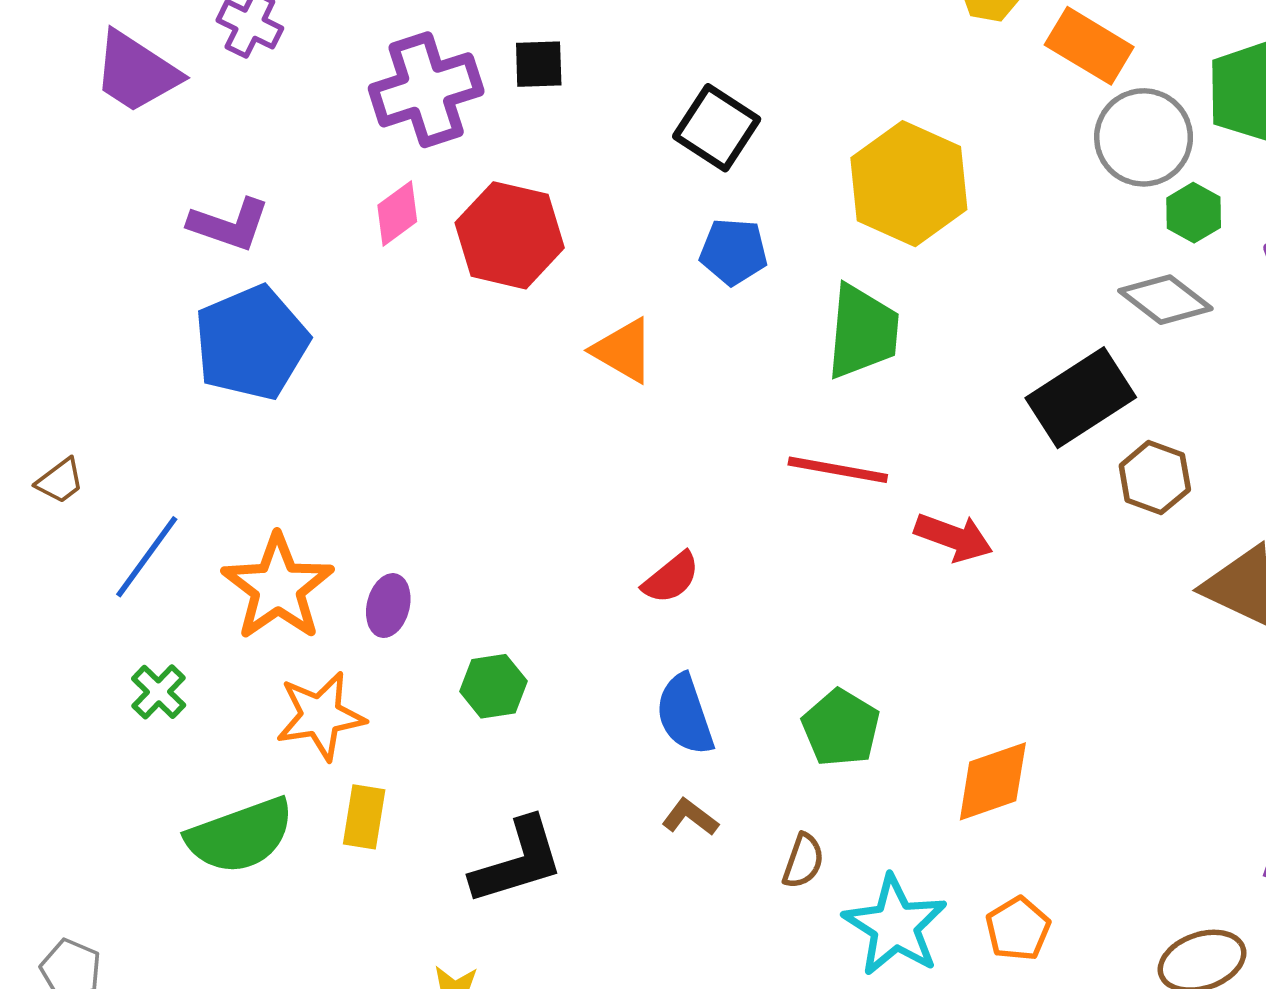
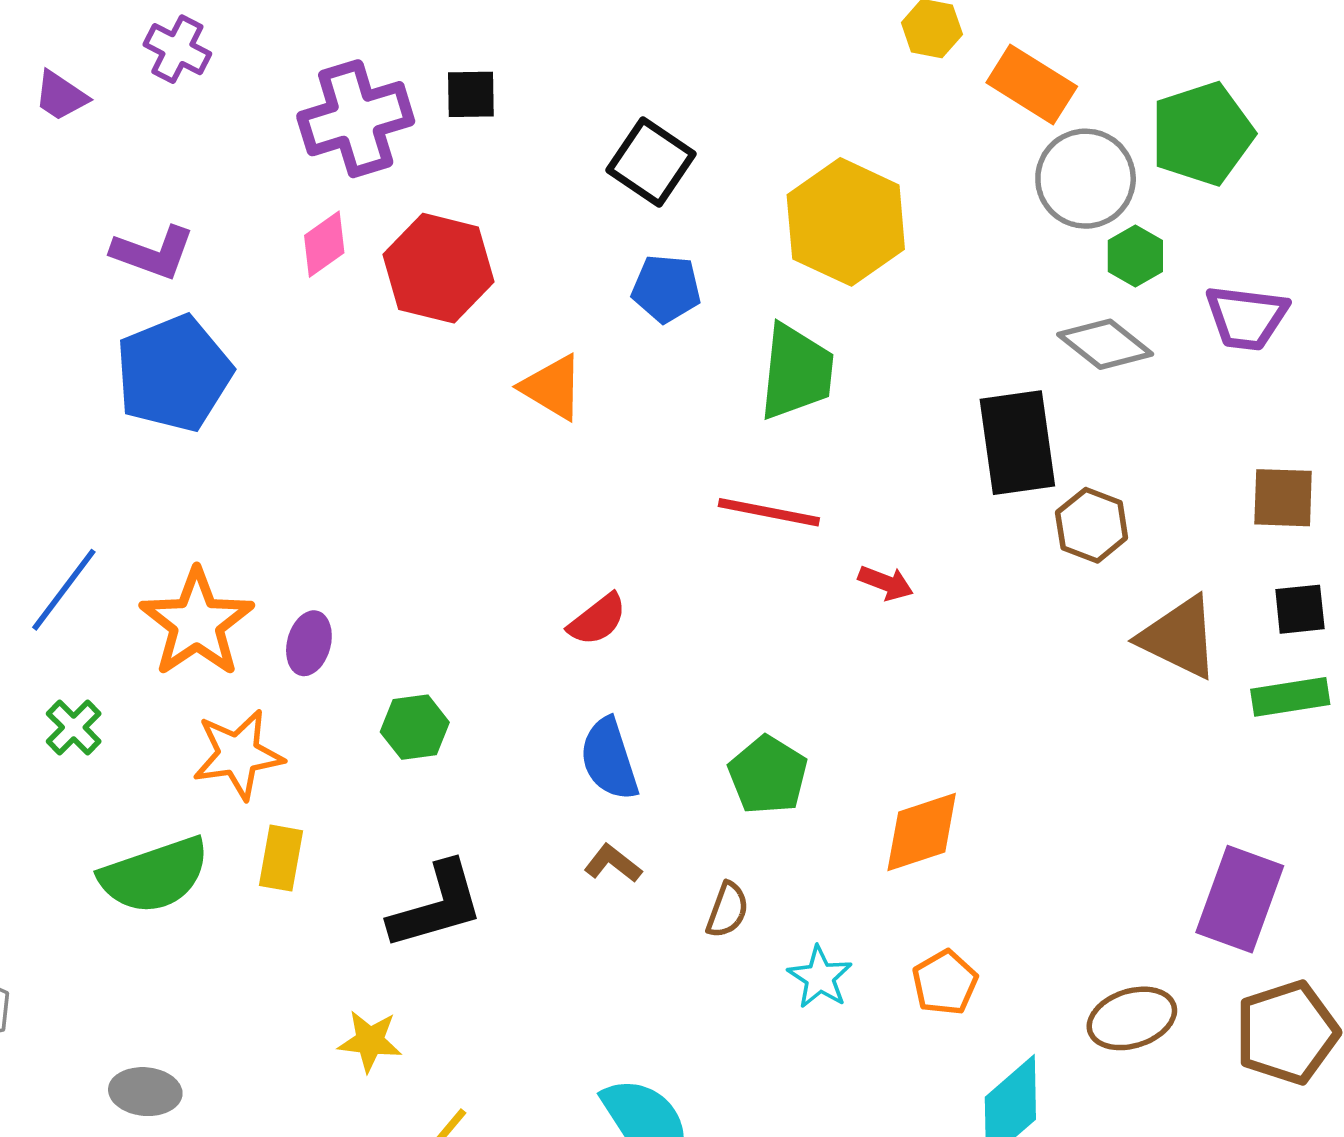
purple trapezoid: (136, 72) -> (61, 96), size x0.6
black rectangle: (1081, 398) -> (1017, 443), turned -66
red arrow: (954, 537) -> (886, 583), size x0.7
cyan star: (895, 926) -> (820, 977), size x0.6

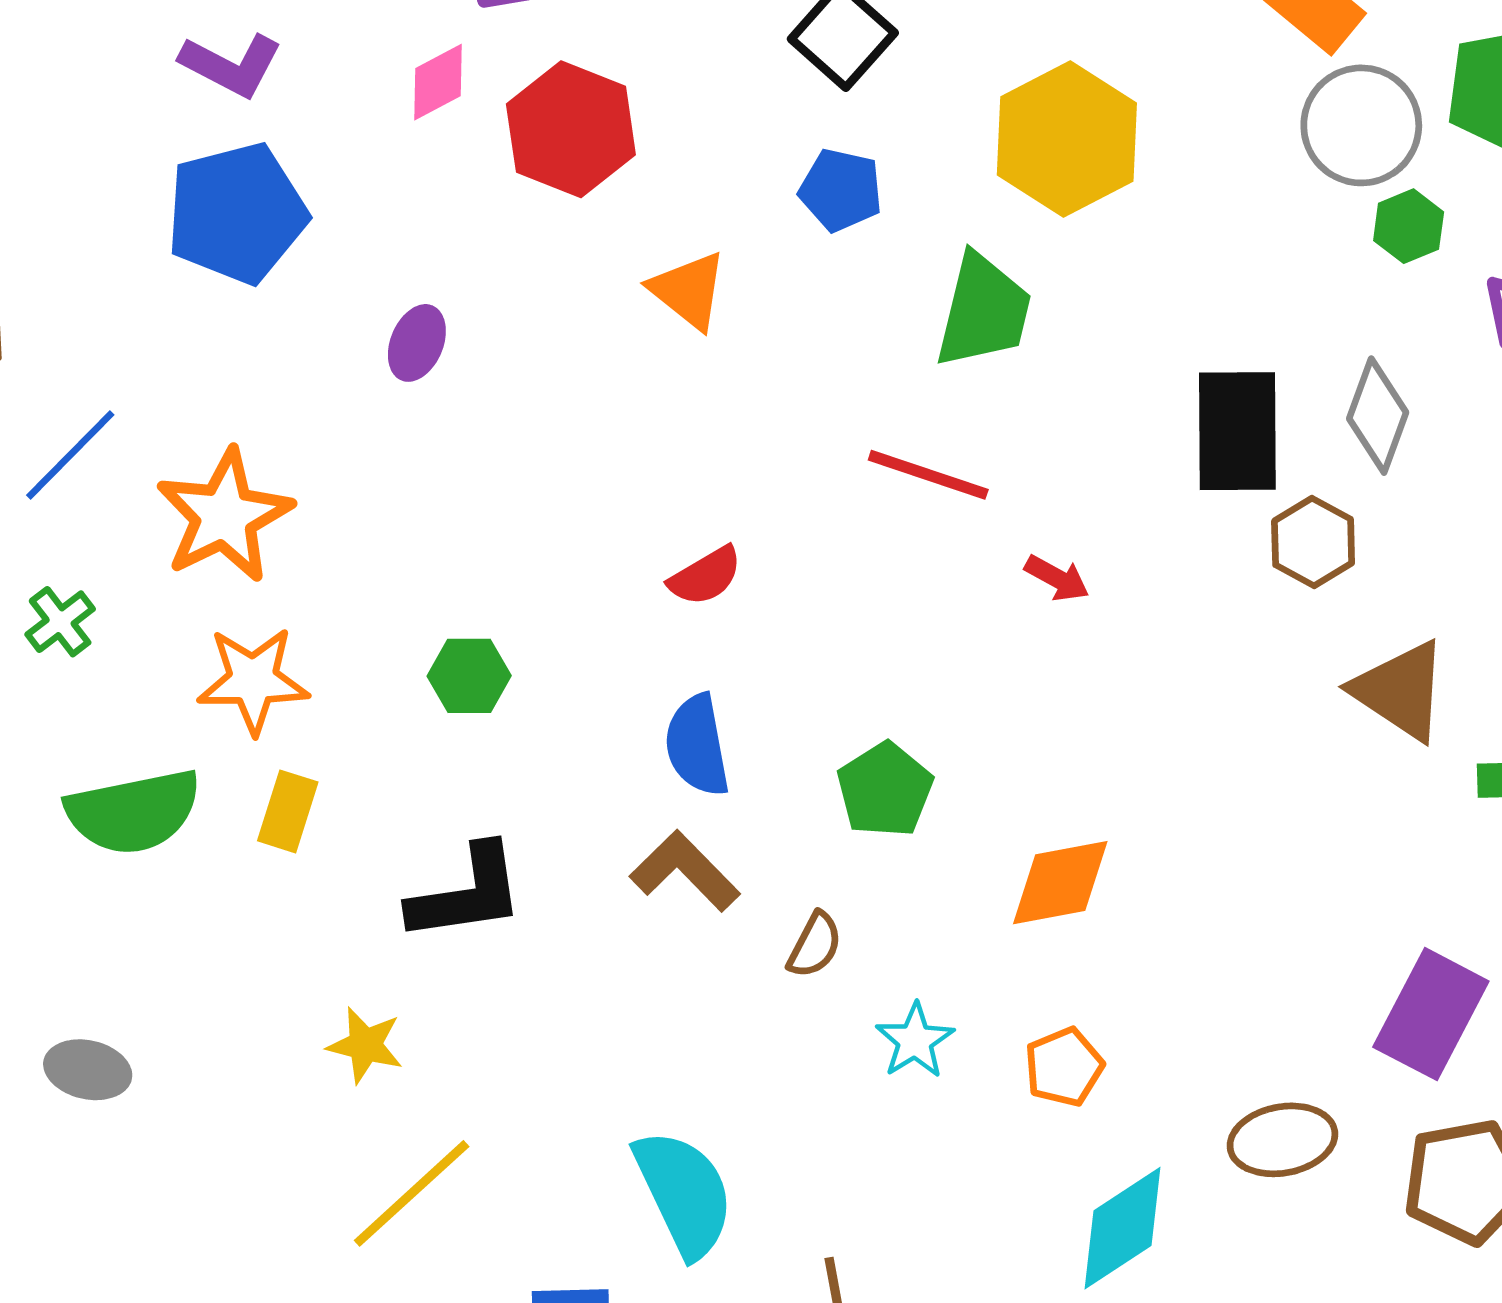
gray diamond: (1105, 344) -> (1378, 416), moved, turned 64
purple ellipse: (309, 643) -> (417, 343), moved
brown L-shape: (613, 863) -> (685, 871), size x1.6

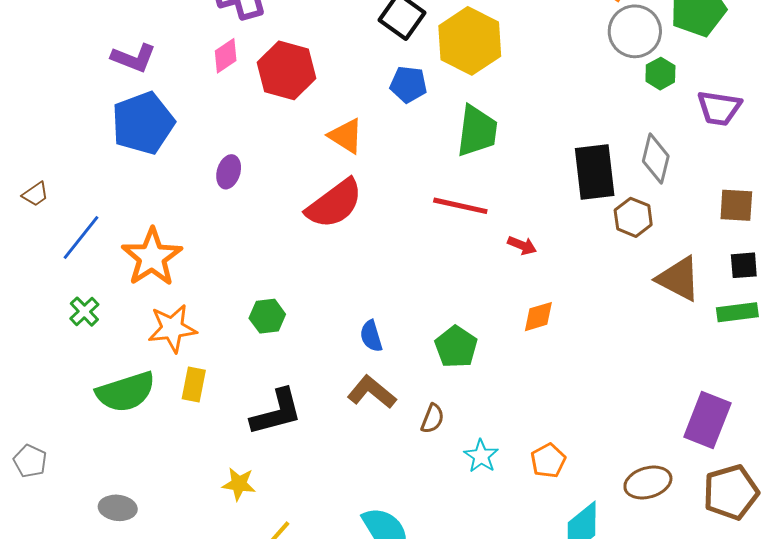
yellow hexagon: (1067, 139) -> (470, 41), moved
red semicircle: (705, 576) -> (334, 204), moved, size x1.8
blue semicircle: (697, 745) -> (371, 336), size x0.7
orange diamond: (1060, 883) -> (538, 317), moved, size x0.7

